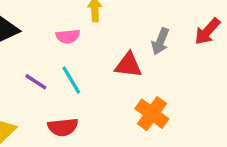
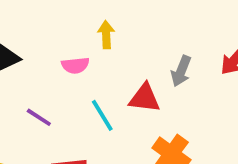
cyan line: (71, 80) -> (102, 115), moved

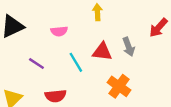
yellow arrow: (106, 35) -> (97, 12), moved
gray arrow: (181, 71) -> (129, 47), moved, turned -42

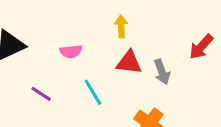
red triangle: (102, 52) -> (129, 62), moved

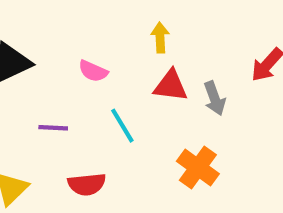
pink semicircle: (71, 51) -> (93, 71), turned 30
purple line: (41, 94) -> (53, 128), turned -30

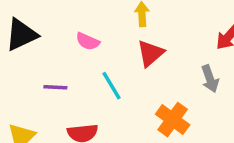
red triangle: (171, 86) -> (151, 53), turned -48
gray arrow: (215, 98) -> (210, 79), moved

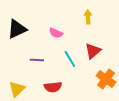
red triangle: (151, 53) -> (93, 51), moved

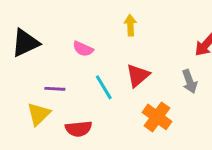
yellow triangle: (17, 89) -> (39, 114), moved

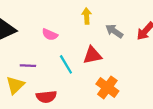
red triangle: (138, 75) -> (92, 55), turned 30
gray arrow: (190, 81) -> (114, 31), moved, turned 144

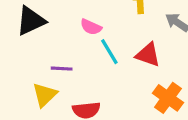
red triangle: (92, 55) -> (148, 55), turned 30
cyan line: (66, 64) -> (109, 52), moved

